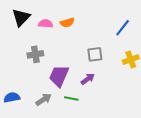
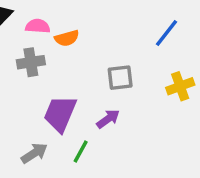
orange semicircle: (67, 23) -> (67, 38), moved
gray cross: (35, 54) -> (31, 62), moved
green line: (71, 98) -> (81, 151), turned -72

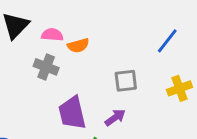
gray cross: (31, 62) -> (46, 67), turned 30
purple trapezoid: (60, 114) -> (72, 113), turned -36

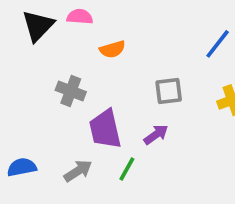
pink semicircle: (52, 35) -> (80, 17), moved
gray cross: (46, 67) -> (71, 91), moved

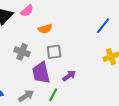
pink semicircle: (80, 17) -> (27, 11), turned 136
gray square: (169, 91) -> (54, 52), moved

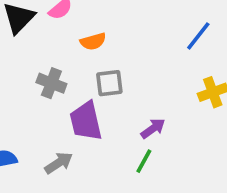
purple arrow: (69, 76) -> (153, 128), moved
green line: (53, 95) -> (144, 161), moved

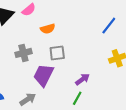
gray cross: (51, 83) -> (23, 53), turned -35
purple trapezoid: (86, 121) -> (43, 75), turned 40

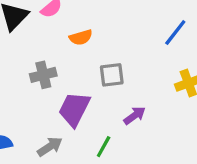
gray square: (57, 53) -> (112, 75), moved
green line: (77, 98) -> (104, 147), moved

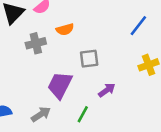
gray cross: (43, 75) -> (36, 43), moved

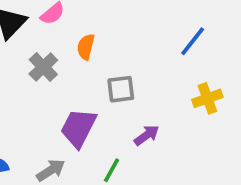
orange semicircle: (65, 29) -> (86, 47), turned 120
gray cross: (36, 43) -> (43, 67), turned -30

